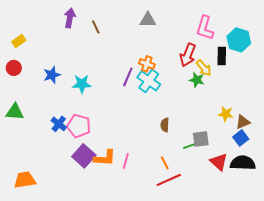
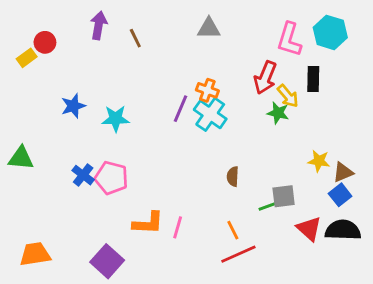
cyan hexagon: (239, 40) -> (330, 32), moved
red circle: (14, 68) -> (45, 42), moved
purple square: (84, 156) -> (107, 261), moved

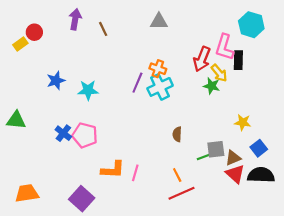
pink L-shape: (289, 39) -> (224, 47), moved
cyan cross: (210, 114) -> (160, 87), turned 30
brown triangle: (343, 172) -> (233, 158), moved

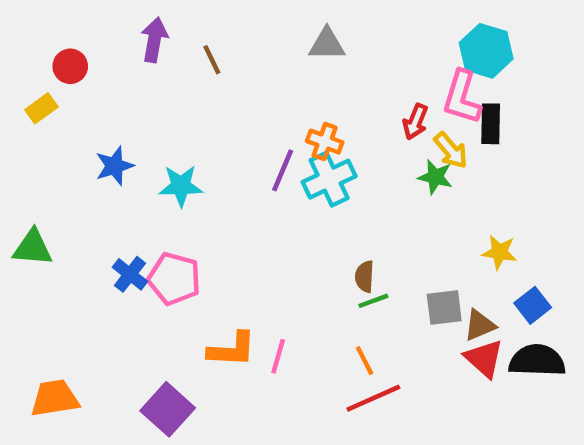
cyan hexagon: (251, 25) -> (486, 51), moved
yellow rectangle: (20, 44) -> (41, 108), moved
red arrow: (202, 59) -> (415, 122), size x0.7
green line: (204, 157) -> (373, 301), moved

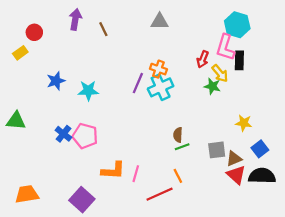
red line: (373, 398) -> (160, 194), moved

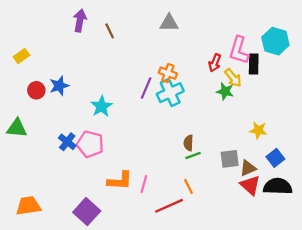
cyan hexagon: (237, 25) -> (275, 41), moved
red circle: (34, 32) -> (36, 90), moved
cyan star: (88, 91) -> (102, 106), moved, turned -30

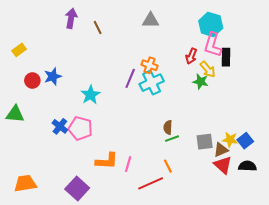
cyan hexagon: (275, 41) -> (211, 24), moved
yellow star: (258, 130) -> (230, 140), moved
black semicircle: (278, 186) -> (247, 166), size x0.7

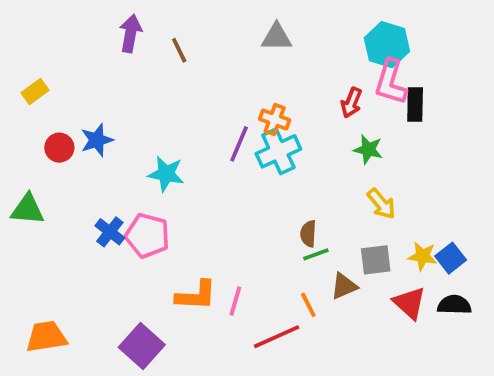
yellow arrow: (208, 69) -> (381, 204), moved
cyan star: (90, 95) -> (166, 174), turned -30
brown triangle: (221, 150) -> (344, 286), moved

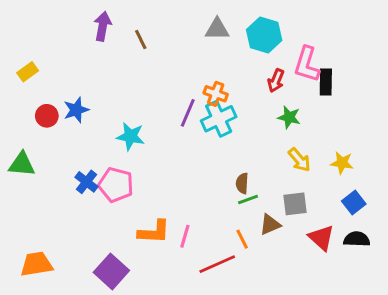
cyan hexagon: (387, 45) -> (264, 35), moved
yellow star: (423, 256) -> (342, 163), moved

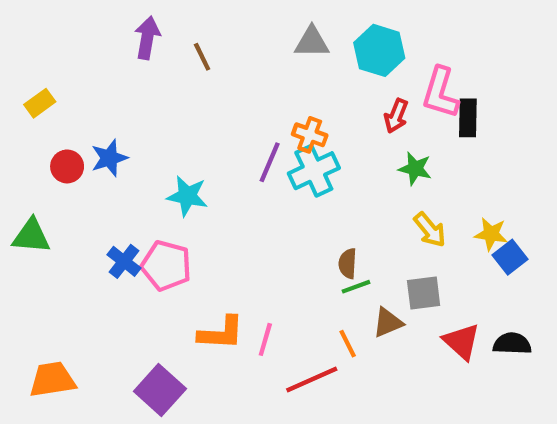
blue square: (354, 202) -> (510, 257), moved

